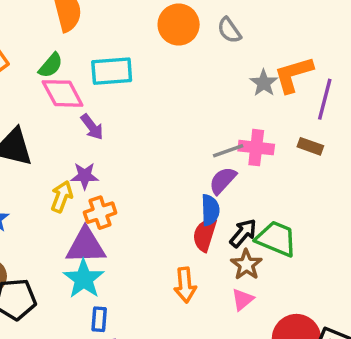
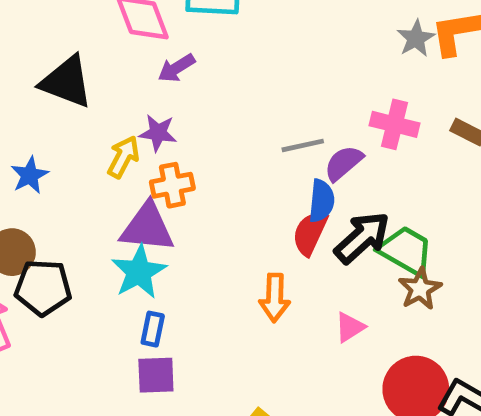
purple arrow: (92, 127) -> (176, 68), turned 88
gray line: (228, 151) -> (303, 145), moved
black arrow: (243, 233) -> (362, 238), size x1.4
brown star: (246, 265) -> (420, 289), moved

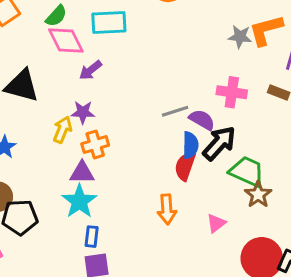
gray star: (416, 38) -> (240, 37), turned -30
purple semicircle: (344, 163) -> (202, 120), turned 76
purple triangle: (147, 227) -> (82, 173), size x0.7
black arrow: (362, 238) -> (219, 143), moved

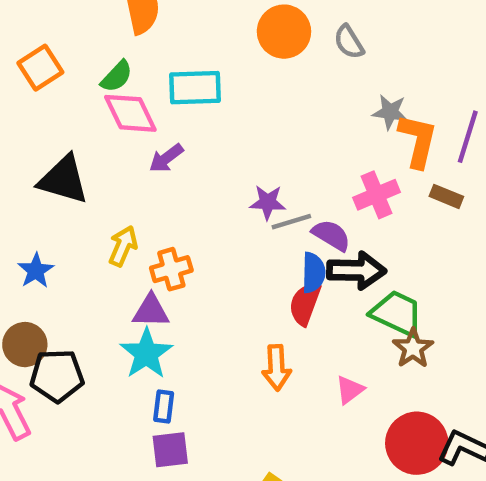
orange L-shape: (266, 30) -> (418, 141), moved, turned 117
pink cross: (232, 92) -> (376, 195), turned -32
purple star: (83, 112) -> (268, 202), moved
black arrow: (219, 143) -> (356, 270), turned 48

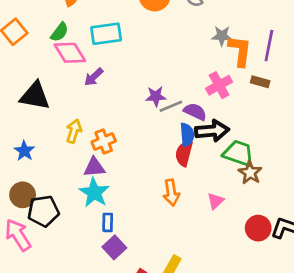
red circle: (417, 443) -> (258, 228), size x0.7
purple square: (170, 450) -> (114, 247), turned -30

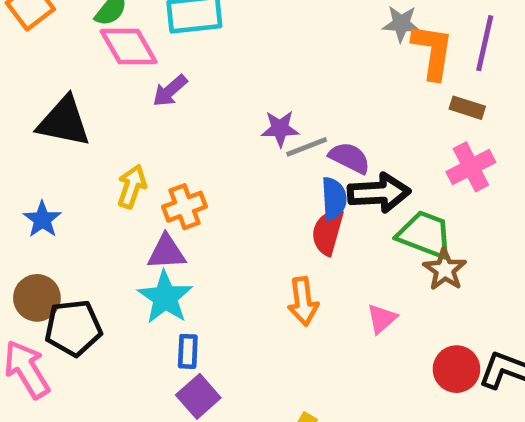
pink cross: (219, 85) -> (471, 167), moved

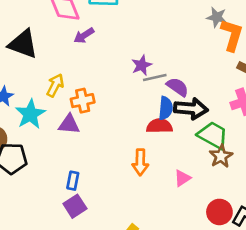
purple star: (280, 129) -> (142, 65), turned -30
red semicircle: (328, 232) -> (159, 126), turned 65
cyan star: (165, 297) -> (30, 114), moved

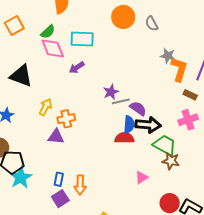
purple arrow: (84, 36) -> (77, 68), moved
cyan star: (30, 114) -> (21, 177), moved
brown star: (221, 156) -> (171, 161), turned -30
orange arrow: (140, 162) -> (80, 185), moved

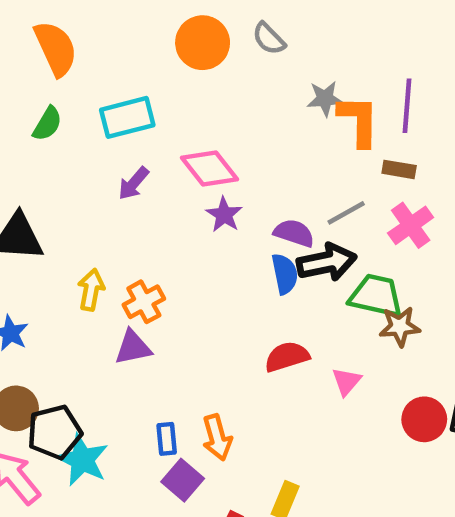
pink diamond: (53, 48) -> (210, 169), moved
gray line: (121, 101) -> (346, 213), moved
red semicircle: (124, 138) -> (287, 357), moved

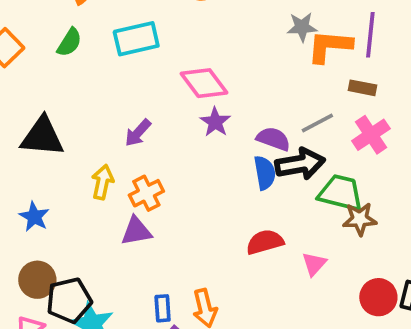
orange L-shape: (359, 121) -> (330, 46), turned -87
purple arrow: (133, 183) -> (138, 133), moved

